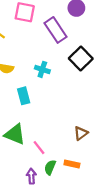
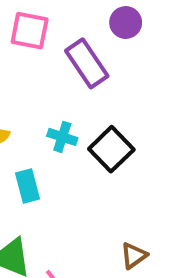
black square: (81, 58) -> (111, 149), moved

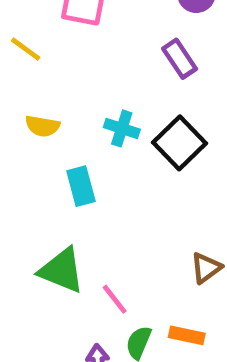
purple rectangle: (87, 63) -> (180, 59), moved, size x0.7

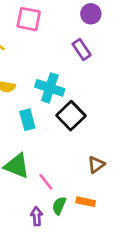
cyan cross: (122, 128) -> (50, 88), size x1.5
black square: (180, 143) -> (71, 116), moved

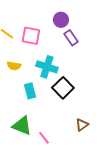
purple circle: (91, 14) -> (61, 20), moved
pink square: (29, 19) -> (31, 36), moved

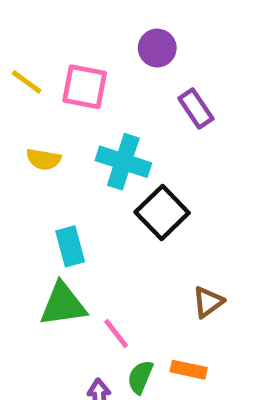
purple rectangle: (71, 38) -> (196, 108), moved
cyan rectangle: (30, 91) -> (70, 246), moved
green triangle: (22, 126) -> (63, 304), turned -30

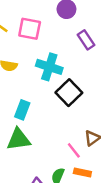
cyan rectangle: (70, 246) -> (22, 110), turned 36
pink line: (116, 333) -> (74, 150), moved

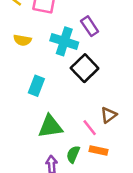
purple rectangle: (86, 40) -> (90, 26), moved
green triangle: (19, 139) -> (50, 126), moved

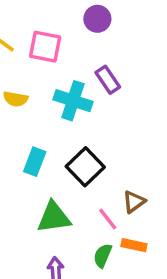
black square: (85, 68) -> (85, 167), moved
orange rectangle: (98, 150) -> (134, 245), moved
green semicircle: (73, 154) -> (103, 256), moved

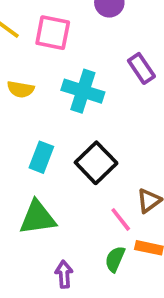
purple rectangle: (108, 80) -> (141, 68), moved
green triangle: (54, 217) -> (38, 218), moved

